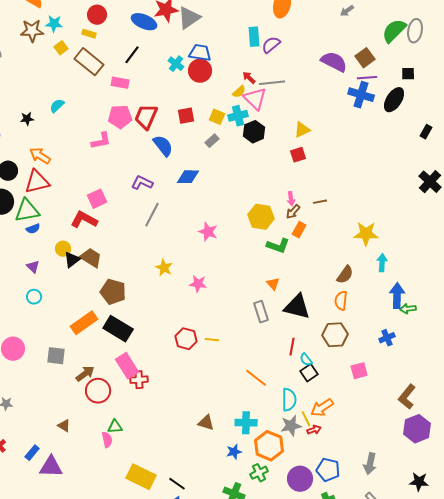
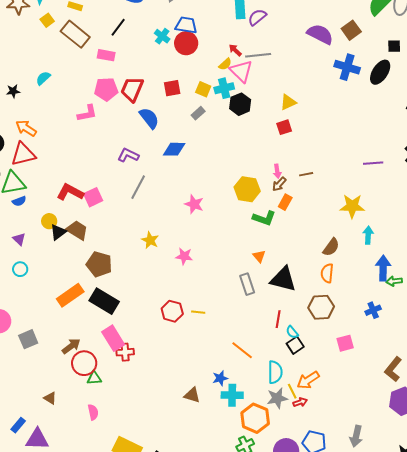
purple line: (367, 78) -> (373, 163), moved
pink square: (97, 199) -> (93, 197), moved
gray square: (56, 356) -> (28, 339), moved, turned -30
green triangle: (115, 427) -> (94, 378), moved
blue star: (234, 452) -> (220, 378), moved

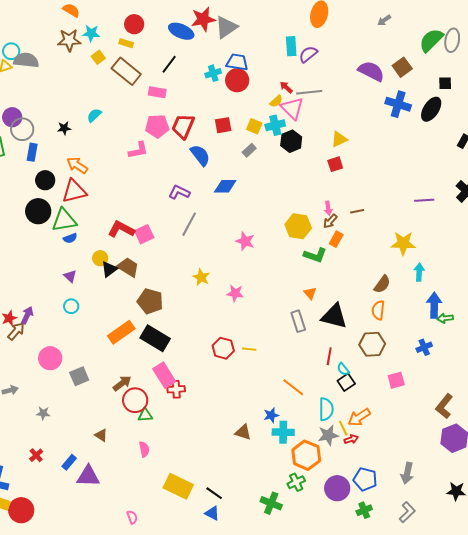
cyan cross: (162, 36) -> (213, 73), turned 35

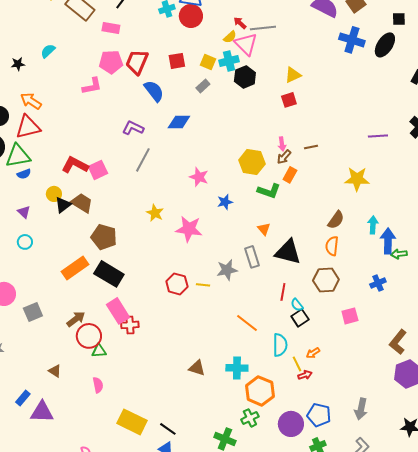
cyan arrow: (419, 272) -> (373, 225), moved
pink star: (235, 293) -> (189, 229), size x1.5
blue star: (271, 415) -> (225, 202), moved
orange arrow: (359, 417) -> (313, 353), size x0.6
gray star: (328, 435) -> (227, 270), moved

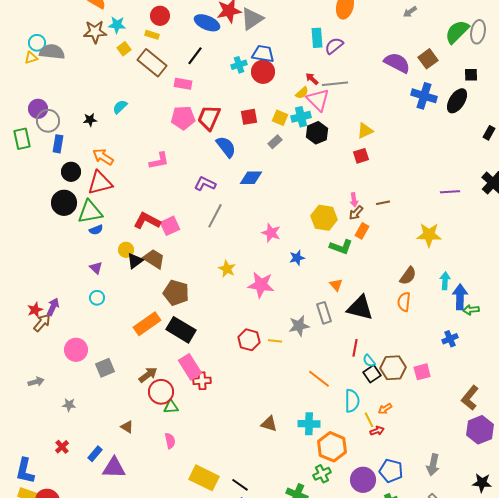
pink L-shape: (92, 86) -> (159, 161), moved
brown hexagon: (326, 280) -> (393, 368), moved

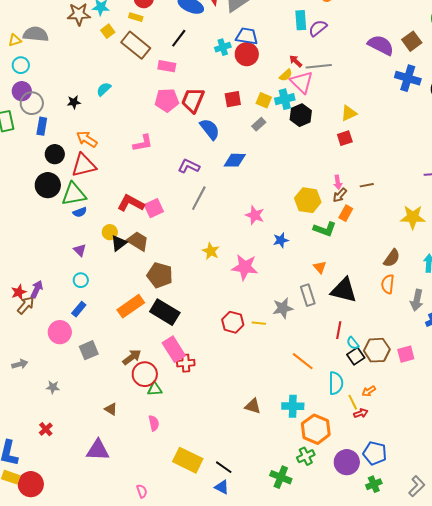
cyan circle: (37, 43) -> (21, 65), moved
blue rectangle: (95, 454) -> (79, 309), moved
gray arrow: (433, 465) -> (417, 300), moved

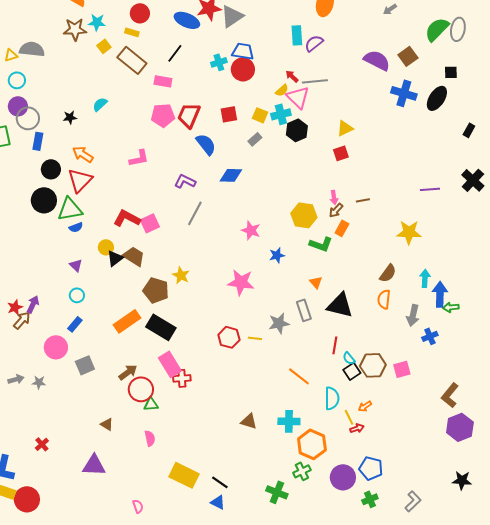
red triangle: (84, 165) -> (80, 180), turned -32
yellow star: (211, 251) -> (181, 275), moved
gray star: (53, 387) -> (39, 382), moved

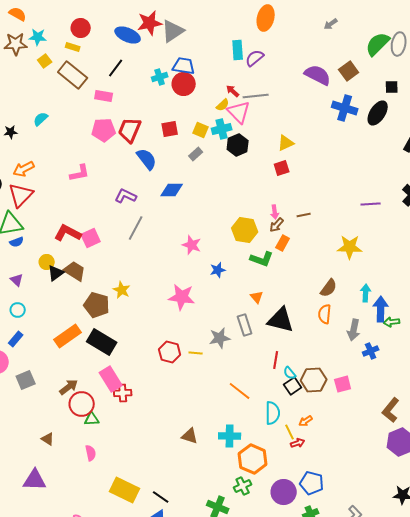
orange arrow: (83, 154) -> (24, 169), turned -60

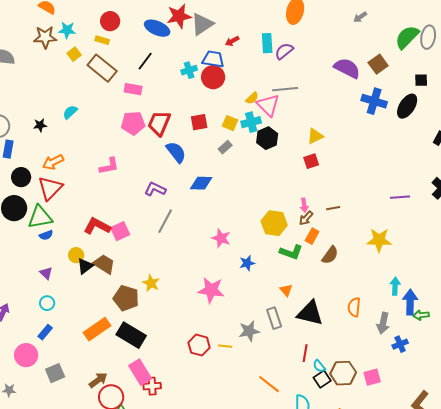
red arrow: (233, 91) -> (232, 41), moved, turned -72
brown semicircle: (329, 288) -> (330, 255), moved

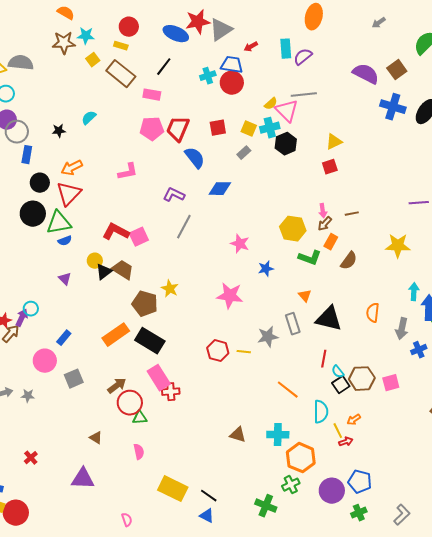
cyan circle: (47, 303) -> (31, 309), moved

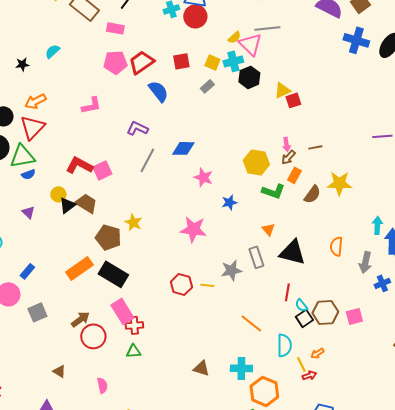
red trapezoid: (178, 129) -> (141, 62), turned 32
yellow triangle: (334, 142) -> (282, 90), moved
blue diamond: (220, 189) -> (183, 148), moved
yellow star: (398, 246) -> (339, 183), moved
green triangle: (140, 418) -> (133, 351), moved

